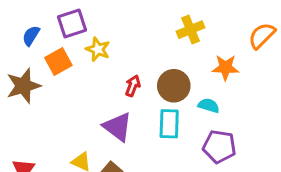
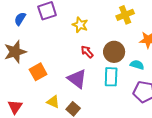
yellow star: (98, 49) -> (80, 25), moved
orange square: (58, 61) -> (38, 72), moved
red arrow: (133, 86) -> (87, 52), turned -64

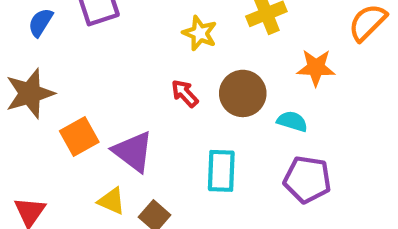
yellow star: (80, 25) -> (200, 33), moved
cyan rectangle: (111, 77) -> (221, 171), moved
purple triangle: (77, 79) -> (133, 151), moved

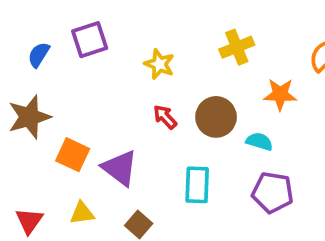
yellow star: (200, 33) -> (159, 64), moved
orange square: (79, 136) -> (73, 155), turned -36
yellow triangle: (112, 201) -> (82, 213), moved, turned -32

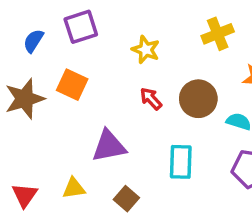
orange square: (73, 155) -> (72, 85), moved
purple triangle: (120, 168) -> (109, 146), turned -48

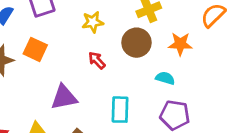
yellow star: (146, 50) -> (93, 22), turned -30
brown circle: (198, 99) -> (136, 43), moved

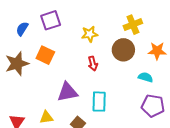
red arrow: (97, 60) -> (93, 64), turned -152
cyan rectangle: (120, 110) -> (99, 102), moved

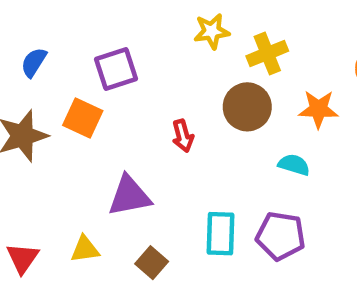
purple square: (51, 20) -> (116, 69), moved
yellow star: (90, 34) -> (212, 31), moved
cyan rectangle: (99, 102) -> (221, 234), moved
purple pentagon: (153, 106) -> (281, 236), moved

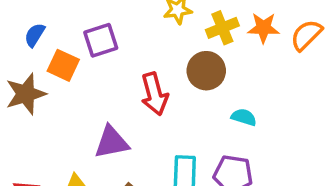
orange star: (318, 109) -> (263, 28), moved
orange square: (83, 118) -> (63, 65), moved
red arrow: (183, 136) -> (154, 94), size x1.6

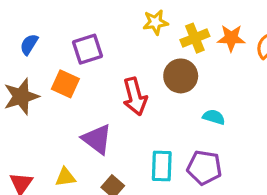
orange square: (63, 65) -> (65, 84), moved
purple triangle: (112, 142) -> (97, 139), turned 48

